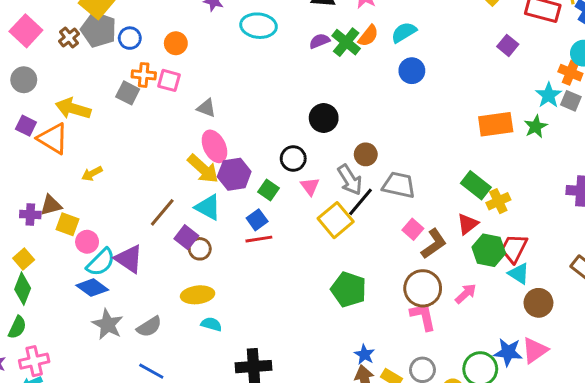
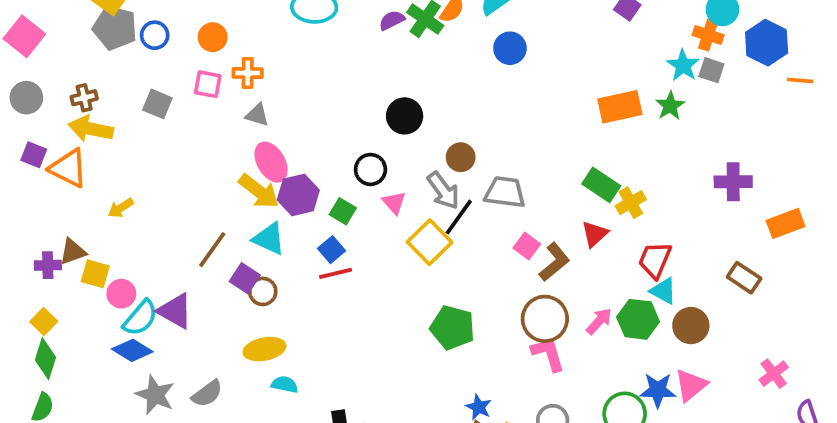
brown cross: (69, 38) -> (84, 98), moved, turned 30
orange cross: (144, 75) -> (248, 73), moved
green hexagon: (489, 250) -> (638, 319), moved

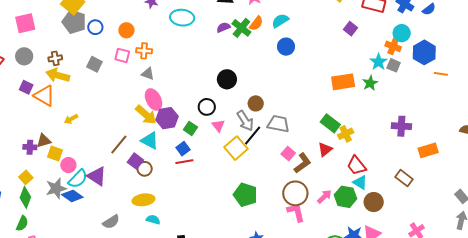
pink square: (24, 36) -> (25, 23), turned 35
red trapezoid: (655, 260) -> (357, 166), turned -65
gray star: (155, 395) -> (56, 188), moved, turned 30

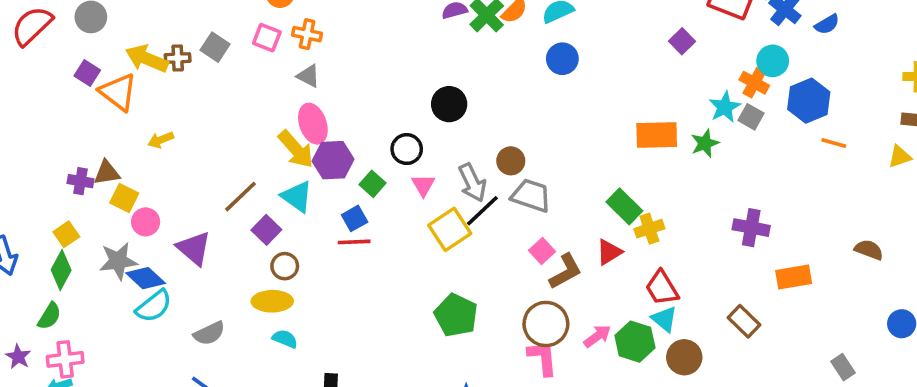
brown cross: (55, 58) -> (178, 58), moved
brown circle: (256, 103) -> (511, 161), moved
brown circle: (145, 169) -> (285, 266), moved
cyan semicircle: (78, 179) -> (154, 306), moved

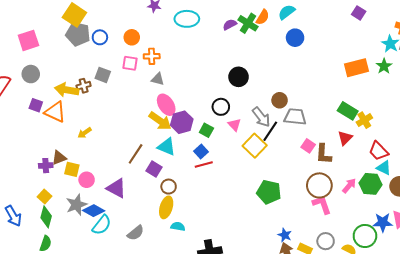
brown L-shape: (565, 271) -> (324, 154), turned 135
yellow ellipse: (272, 301) -> (166, 207), turned -60

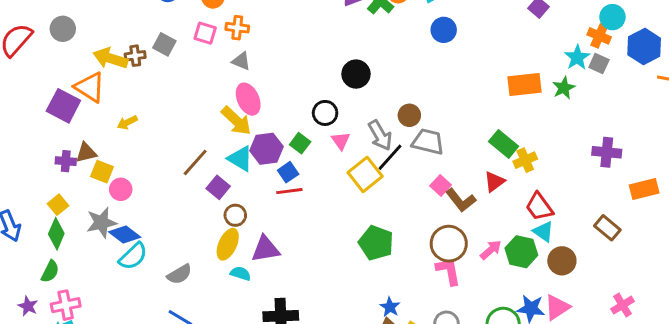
purple square: (36, 105) -> (63, 106), moved, size x1.6
purple hexagon: (182, 122) -> (267, 149), moved
brown L-shape: (324, 154) -> (461, 200), turned -50
purple triangle: (116, 188) -> (265, 249), moved, turned -45

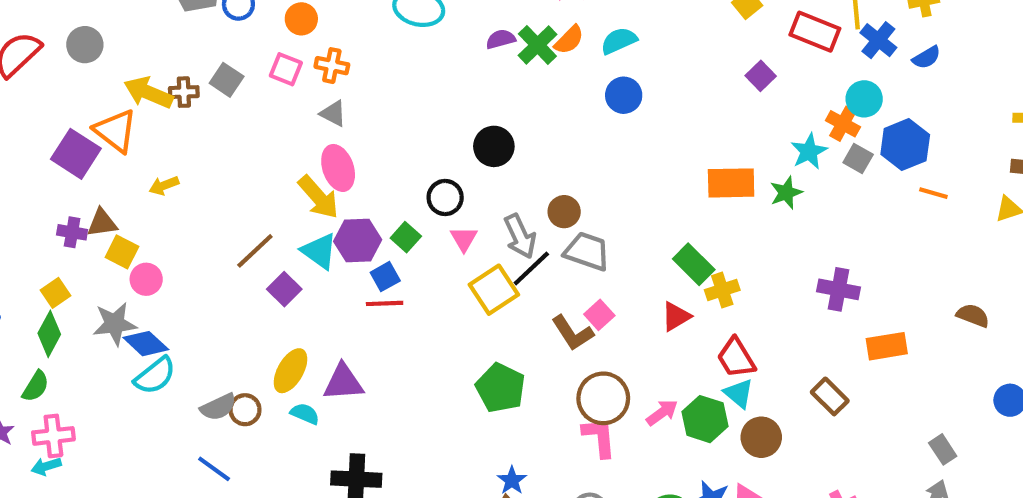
gray square: (599, 63) -> (858, 158), moved
brown L-shape: (461, 200) -> (573, 333), moved
brown circle: (235, 215) -> (245, 410), moved

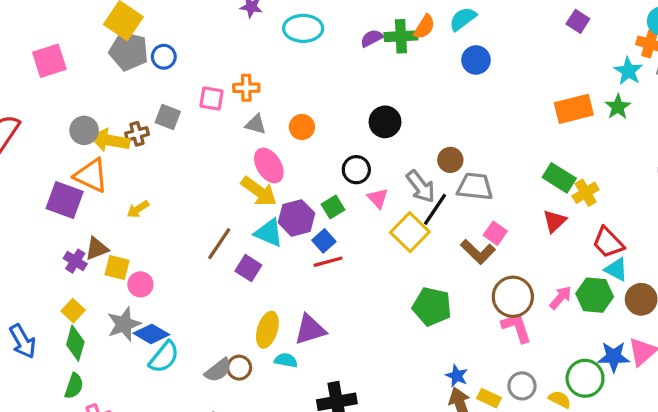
orange circle: (301, 19) -> (302, 127), moved
gray circle: (85, 45) -> (84, 130), moved
green cross: (537, 45) -> (401, 36), turned -36
purple cross: (72, 232) -> (75, 261), turned 35
green square: (406, 237) -> (333, 207), turned 30

